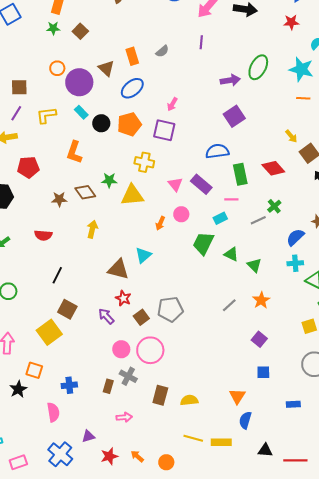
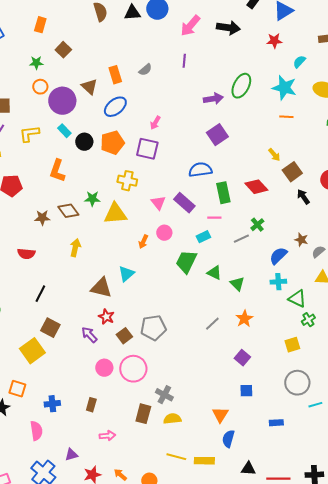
green star: (53, 28) -> (36, 63), moved
gray cross: (128, 376) -> (164, 395), moved

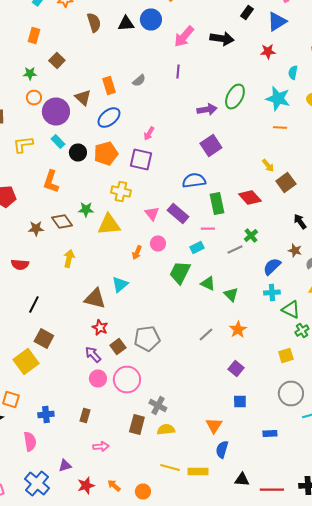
cyan semicircle: (299, 62) -> (293, 72), turned -32
black arrow: (303, 197) -> (300, 222), moved
purple arrow: (89, 335) -> (93, 354), moved

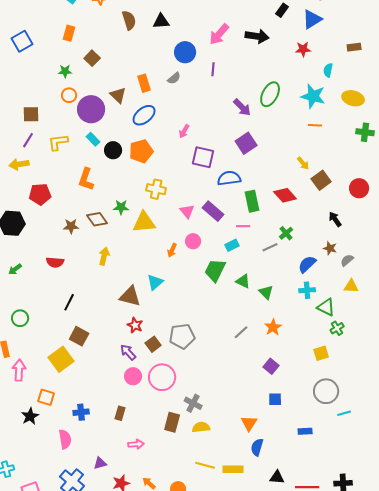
blue circle: (151, 20) -> (185, 52), moved
purple arrow: (207, 110) -> (242, 107), turned 54
purple square: (141, 160) -> (203, 157), moved

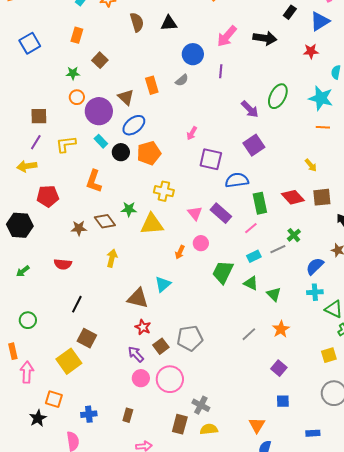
blue ellipse: (144, 115) -> (134, 125), moved
brown square: (321, 180) -> (322, 197), moved, turned 30
pink line: (243, 226) -> (251, 228), turned -40
cyan rectangle: (232, 245) -> (254, 256), moved

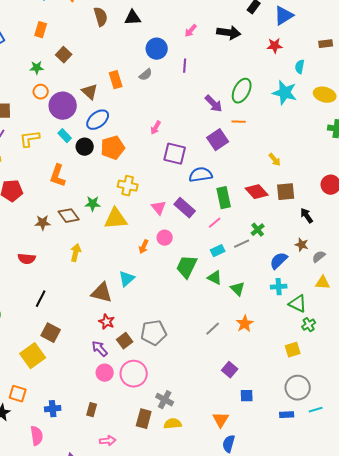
pink arrow: (227, 36) -> (191, 31), size x0.6
orange line: (323, 127) -> (239, 122), moved
purple square: (279, 368) -> (230, 370), moved
blue rectangle: (313, 433) -> (287, 415), moved

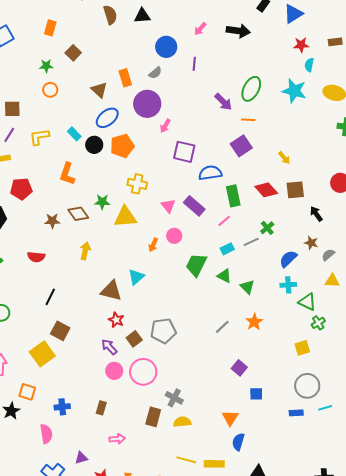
red star: (275, 46) -> (301, 45), moved
purple circle: (63, 106) -> (147, 104), moved
purple square: (218, 140) -> (241, 146), moved

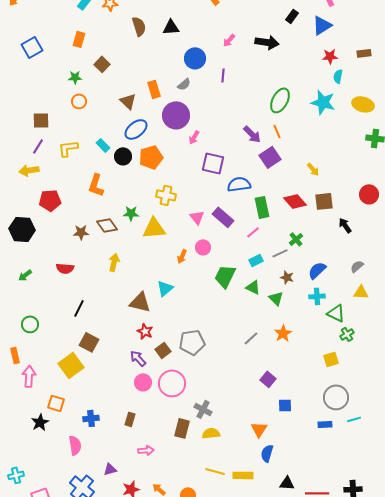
purple arrow: (223, 102) -> (252, 134), moved
orange line: (248, 120) -> (277, 131), turned 64
brown star: (311, 243) -> (287, 277), moved

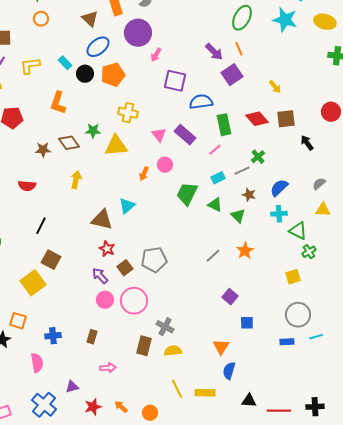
yellow line: (215, 471) -> (177, 389), turned 48

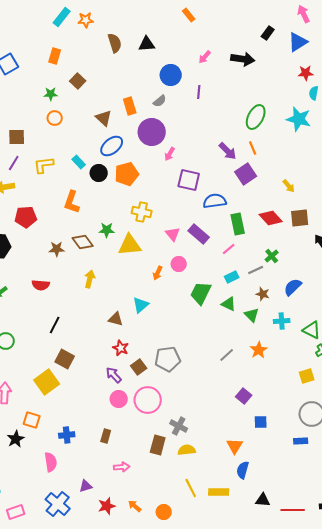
cyan cross: (279, 214) -> (282, 321), moved
brown triangle: (102, 220) -> (116, 319), size x0.7

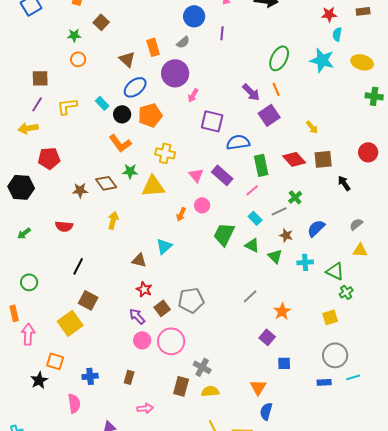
orange L-shape: (72, 202) -> (120, 143), moved, turned -55
cyan rectangle: (232, 277) -> (255, 218), turned 72
orange star: (259, 350) -> (282, 311), moved

